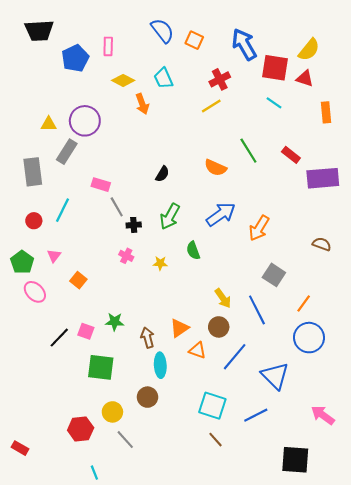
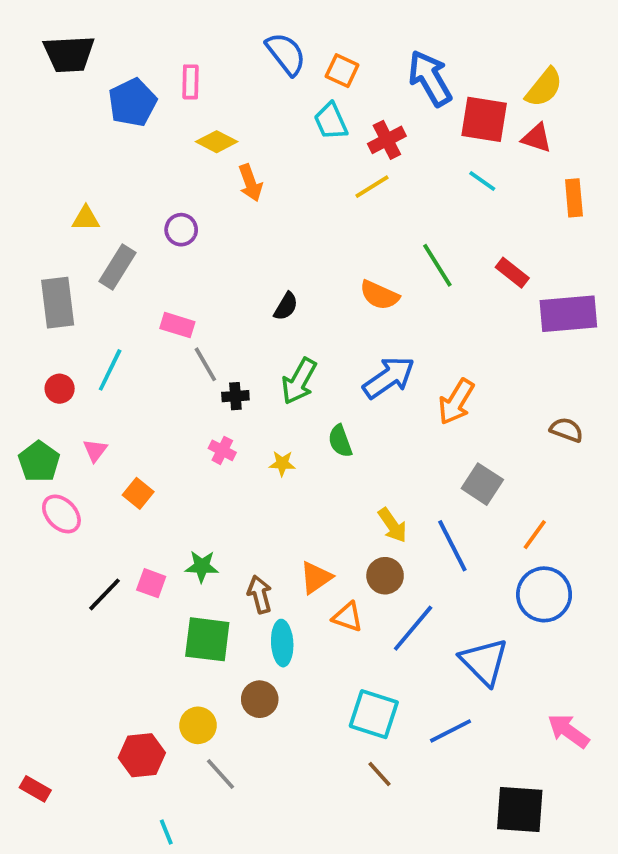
cyan trapezoid: (163, 78) -> (331, 121), moved
purple circle: (85, 121) -> (181, 230), moved, size x0.6
green square: (101, 367) -> (207, 639), moved

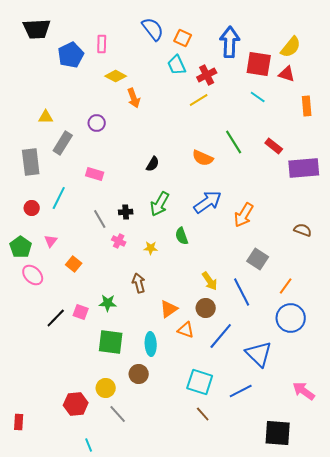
blue arrow: (430, 78) -> (230, 42), turned 32
gray line: (205, 364) -> (100, 219), moved
brown arrow: (260, 594) -> (139, 283), moved
red rectangle: (35, 789) -> (19, 422), turned 63

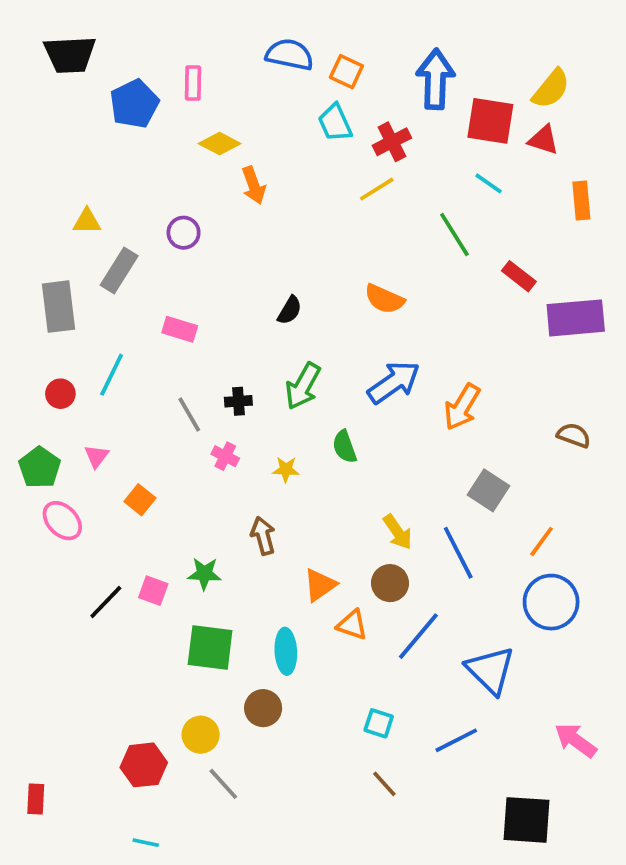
blue semicircle: (153, 29) -> (290, 55), turned -40
green line: (234, 142) -> (454, 235), moved
cyan square: (200, 382) -> (379, 723), size x0.6
cyan line: (89, 445) -> (146, 843), moved, turned -56

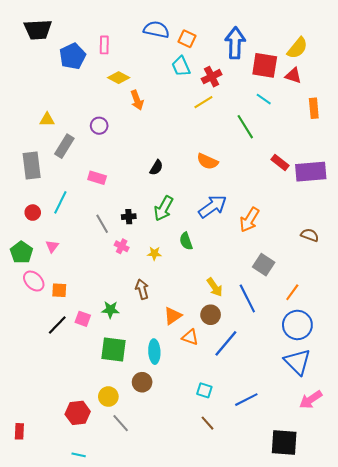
red rectangle: (519, 276) -> (280, 162), moved
orange square: (140, 500) -> (59, 290), moved, turned -35
blue triangle: (490, 670) -> (297, 362), moved
pink arrow: (576, 740) -> (311, 400), turned -70

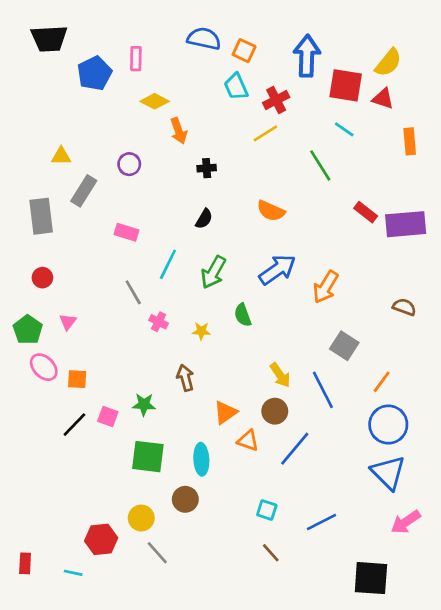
cyan line: (60, 202) -> (168, 264), moved
black cross: (129, 217) -> (207, 168), moved
cyan line: (79, 455) -> (73, 573), moved

